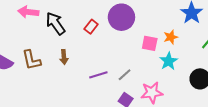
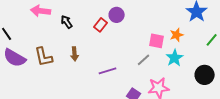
purple circle: (121, 17) -> (117, 15), moved, size x0.6
black arrow: (55, 23) -> (67, 22), size x0.6
gray line: (125, 75) -> (144, 60), moved

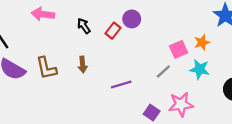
black arrow: (67, 22) -> (84, 26), moved
pink square: (157, 41) -> (179, 49), turned -35
cyan star: (175, 58) -> (200, 69), turned -30

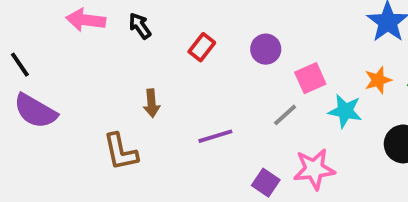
purple circle: (132, 19) -> (266, 49), moved
black arrow: (84, 26) -> (140, 26), moved
orange star: (202, 42) -> (378, 80), moved
brown L-shape: (46, 68) -> (121, 152), moved

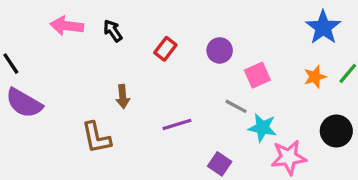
cyan star: (345, 111) -> (262, 128), moved
gray line: (285, 115) -> (236, 106), turned 70
pink star: (314, 169) -> (289, 157), moved

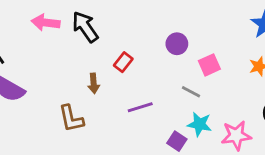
black arrow: (113, 31) -> (85, 27), size x1.6
red rectangle: (165, 49) -> (123, 62), moved
cyan star: (262, 128) -> (199, 124), moved

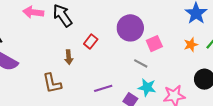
purple circle: (177, 44) -> (130, 28), size x1.6
purple line: (140, 107) -> (103, 88), moved

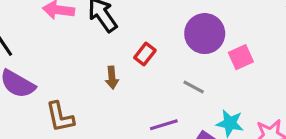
gray line: (141, 63) -> (194, 87), moved
brown L-shape: (52, 83) -> (60, 117), moved

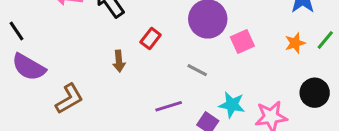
brown L-shape: (60, 117) -> (69, 99), turned -108

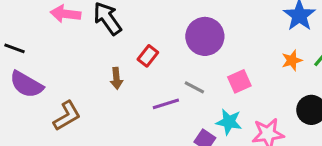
black line: (17, 31) -> (14, 48), turned -36
pink square: (242, 42) -> (239, 81), moved
purple line: (169, 106) -> (166, 104), moved

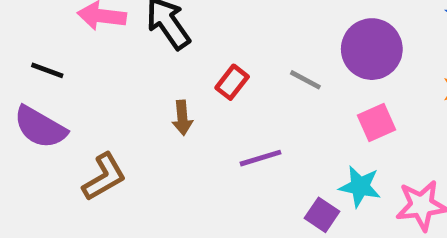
purple circle: (205, 36) -> (372, 49), moved
black line: (14, 48) -> (47, 70), moved
gray line: (194, 87) -> (305, 80), moved

